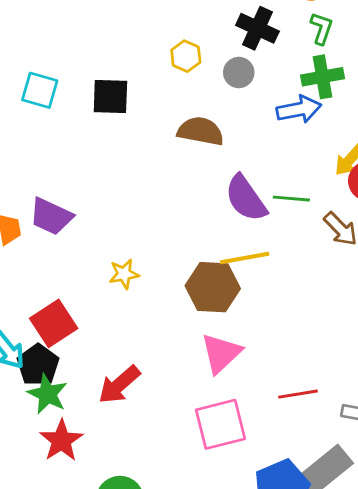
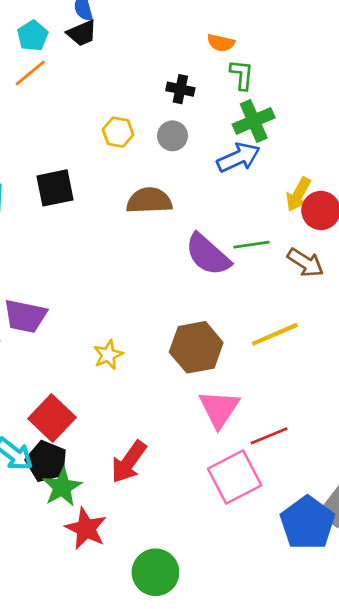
black cross: (257, 28) -> (180, 89), size x0.7
yellow line: (245, 258) -> (275, 334), moved
green star: (47, 394) -> (62, 487), turned 30
red line: (298, 394) -> (269, 436), moved

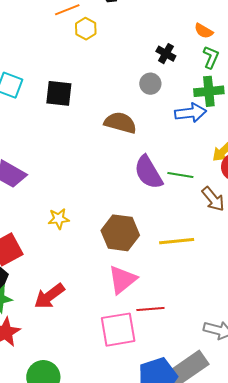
yellow hexagon: (118, 132) -> (86, 29), moved

